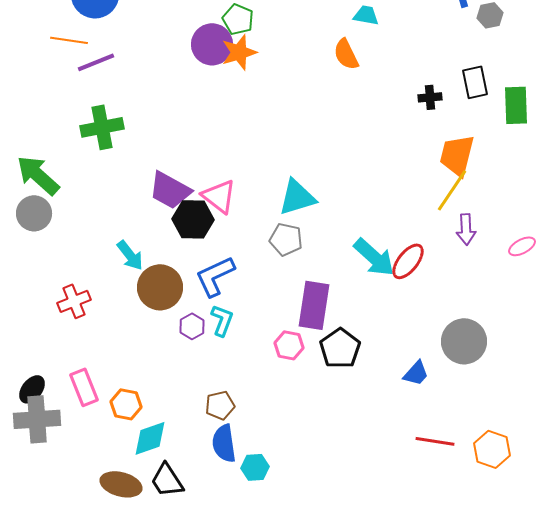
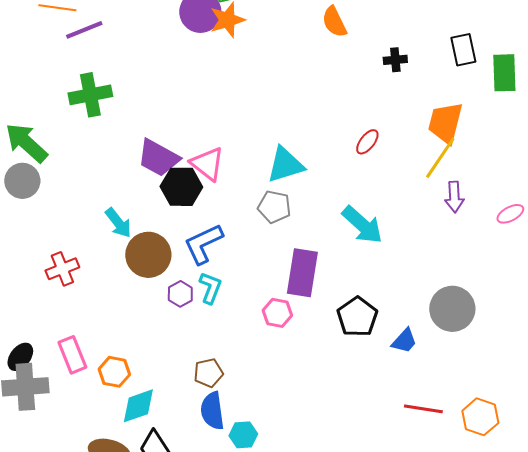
black cross: (430, 97) -> (395, 60), moved
red ellipse: (408, 261) -> (367, 142), moved, size x0.7
black pentagon: (340, 348) -> (357, 317), moved

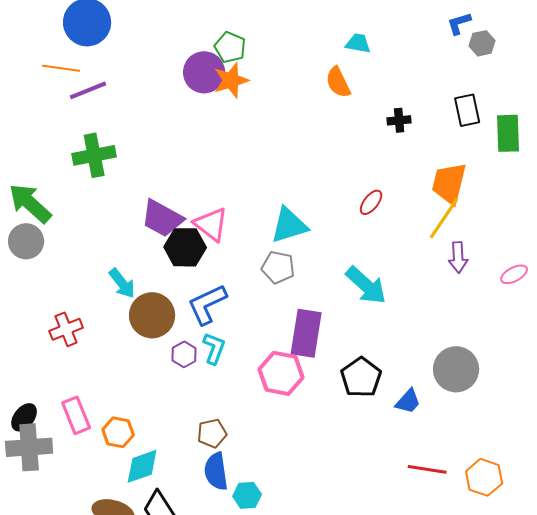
pink hexagon: (277, 313) -> (281, 373), size x1.5

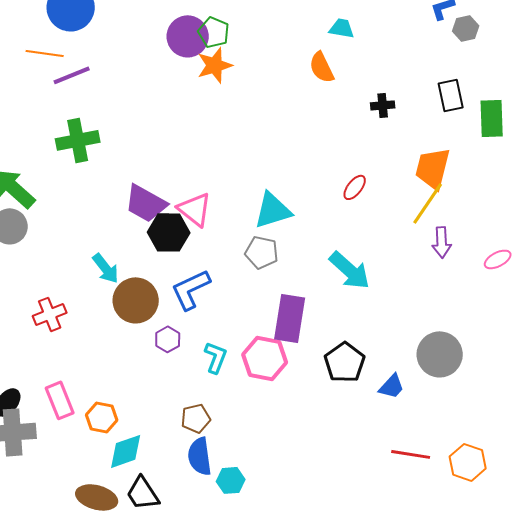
purple circle: (204, 72) -> (188, 36), moved
cyan L-shape: (214, 348) -> (216, 357), moved

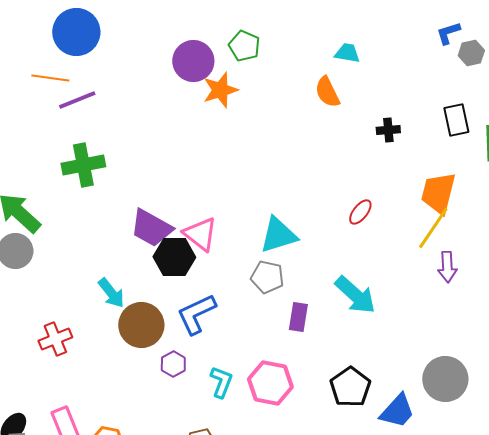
green pentagon: (214, 32) -> (244, 46), moved
purple rectangle: (290, 318) -> (298, 317), moved, size x0.6
blue trapezoid: (392, 386) -> (397, 411), size x1.4

